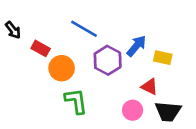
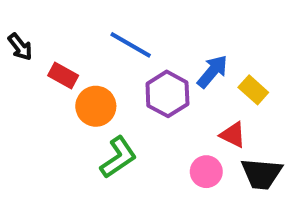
yellow rectangle: (163, 58) -> (253, 90), turned 30
green L-shape: (76, 101) -> (118, 157), turned 64

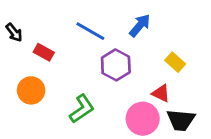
blue arrow: (212, 71) -> (140, 25), moved
orange circle: (96, 106) -> (31, 90), moved
pink circle: (206, 172) -> (143, 119), size x1.5

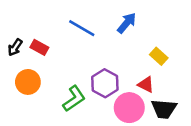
black arrow: (14, 32) -> (15, 47), moved, turned 72
purple hexagon: (116, 65) -> (105, 83), moved

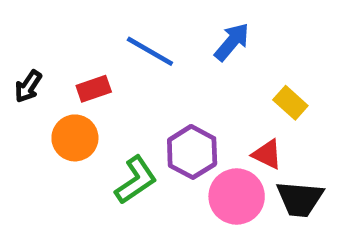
red rectangle: (39, 47) -> (94, 89), moved, turned -48
orange circle: (28, 82) -> (75, 138), moved

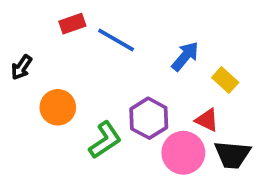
blue arrow: (232, 42) -> (185, 56), moved
red rectangle: (94, 89) -> (72, 24), moved

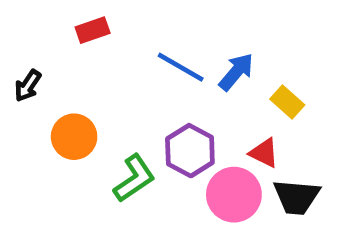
blue line: (116, 40) -> (181, 67), moved

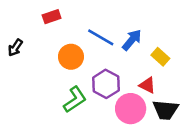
orange circle: (74, 137) -> (71, 57), moved

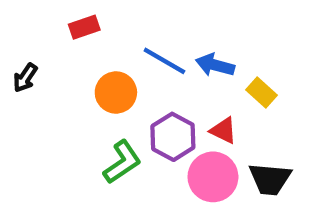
blue arrow: (132, 40) -> (215, 65), turned -115
red triangle: (147, 85) -> (224, 130), moved

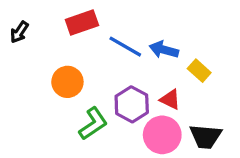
red rectangle: (84, 27) -> (82, 22), moved, size x1.4
black arrow: (25, 78) -> (19, 32), moved
orange circle: (116, 93) -> (67, 82), moved

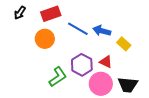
black arrow: (19, 32) -> (20, 13), moved
orange circle: (67, 82) -> (45, 39), moved

